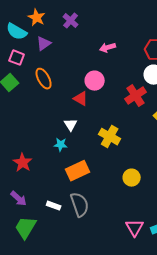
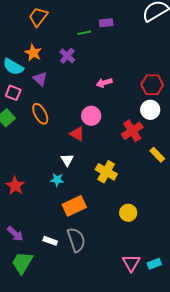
purple triangle: (44, 44) -> (40, 79), turned -42
red star: (23, 163) -> (15, 186), moved

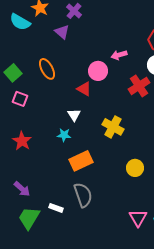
purple triangle: (40, 79) -> (62, 32), moved
pink arrow: (104, 83) -> (119, 55), moved
pink square: (13, 93) -> (20, 99), moved
white rectangle: (50, 241) -> (56, 208), moved

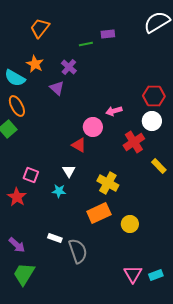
orange ellipse: (47, 69) -> (17, 106), moved
pink square: (20, 99) -> (31, 175), moved
orange rectangle: (81, 161) -> (99, 213), moved
white rectangle: (56, 208) -> (55, 238), moved

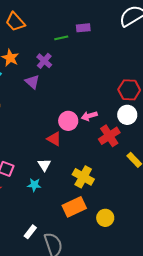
orange trapezoid: (40, 28) -> (15, 22), turned -80
pink arrow: (114, 111) -> (89, 116), moved
white rectangle: (55, 238) -> (30, 232), turned -72

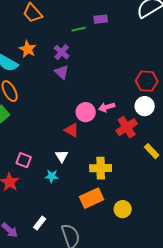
purple triangle: (32, 82) -> (62, 72), moved
yellow cross: (83, 177) -> (101, 168), turned -30
white rectangle: (30, 232) -> (40, 223), moved

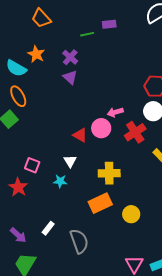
pink circle: (86, 112) -> (101, 128), moved

